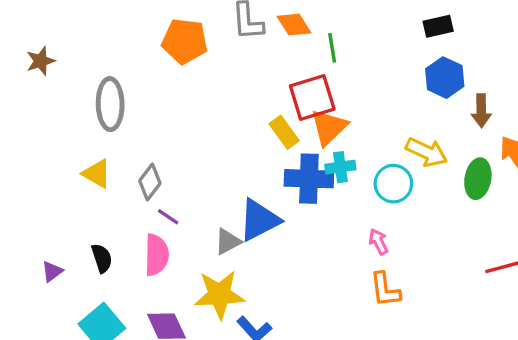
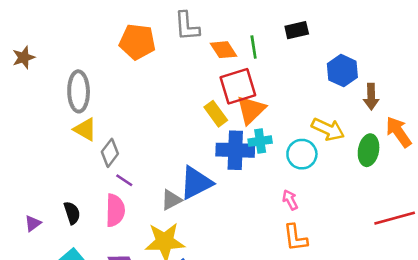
orange diamond: (294, 25) -> (224, 50), moved
black rectangle: (438, 26) -> (297, 30), moved
yellow triangle: (97, 174) -> (85, 129), moved

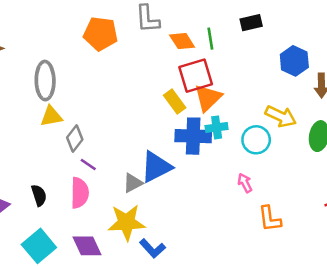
yellow triangle: (85, 129) -> (51, 116), turned -40
orange L-shape: (295, 238) -> (270, 219), moved

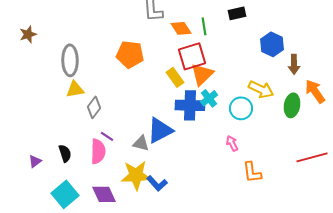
orange pentagon: (101, 34) -> (130, 54), moved
cyan cross: (217, 127) -> (209, 98), turned -30
purple line: (88, 164) -> (107, 136), moved
gray triangle: (133, 183) -> (141, 143), turned 42
blue L-shape: (152, 248) -> (157, 183), moved

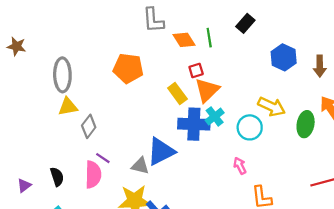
black rectangle: (237, 13) -> (245, 23), turned -36
brown star: (28, 34) -> (16, 46), turned 30
red square: (192, 56) -> (196, 70), size x0.5
brown arrow: (294, 64) -> (320, 66), moved

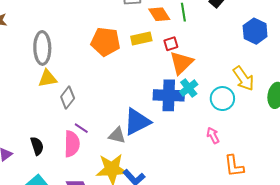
yellow rectangle: (177, 93) -> (141, 38), moved, turned -66
yellow arrow: (272, 107) -> (243, 79), turned 30

